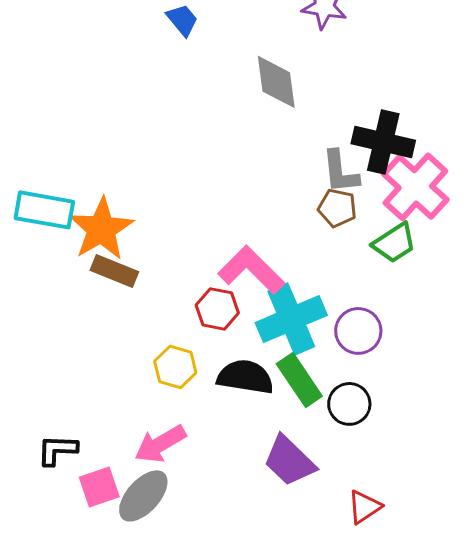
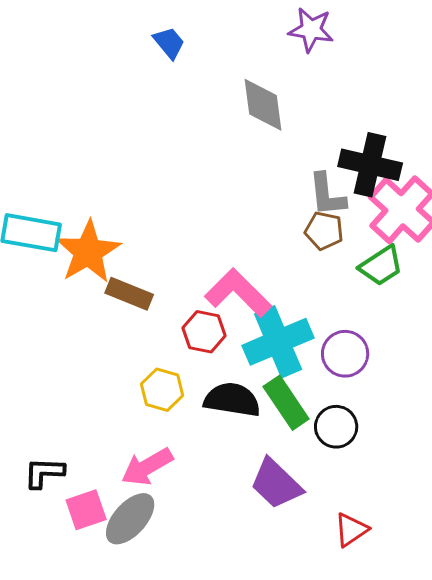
brown rectangle: (114, 271) -> (129, 294), moved

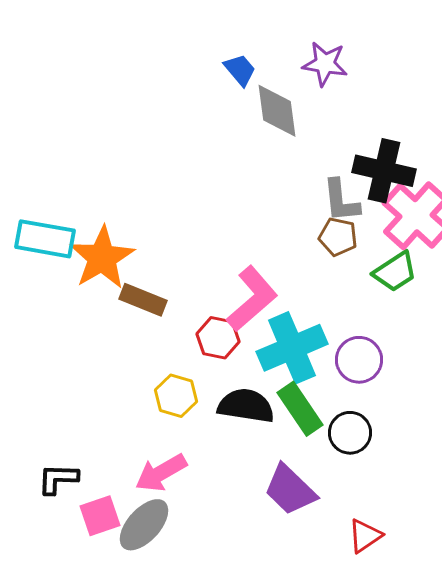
purple star: (311, 30) -> (325, 64), moved
blue trapezoid: (169, 43) -> (240, 70), moved
pink L-shape: (238, 293) -> (252, 299), turned 94

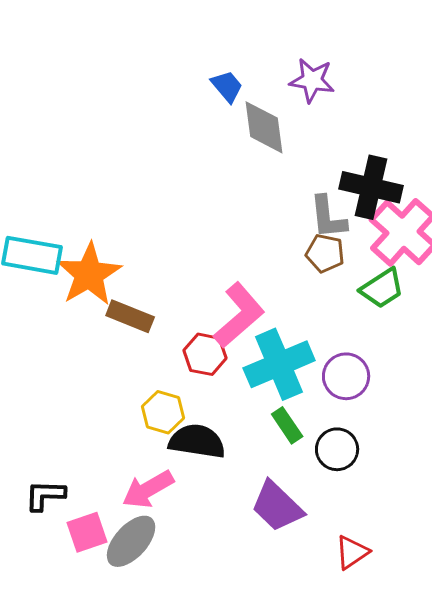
black semicircle: (246, 406) -> (197, 441), moved
green rectangle: (300, 409) -> (287, 425), size x0.7

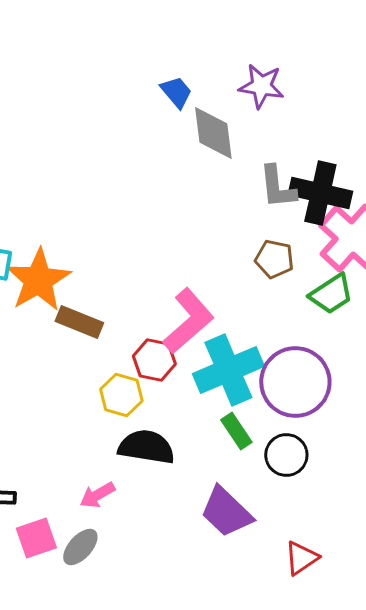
gray L-shape: (328, 217) -> (277, 187), moved
purple circle: (346, 376) -> (295, 382), size x1.5
yellow hexagon: (163, 412) -> (121, 395), moved
pink arrow: (148, 489) -> (97, 495), size x0.7
gray ellipse: (131, 541) -> (80, 547), size x0.7

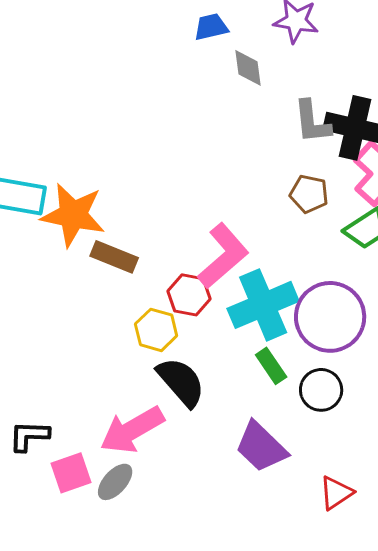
blue trapezoid: (176, 92) -> (211, 27), turned -63
gray diamond: (213, 133) -> (248, 68), size x0.7
orange star: (38, 280) -> (73, 215), turned -30
black semicircle: (146, 447) -> (181, 382), turned 40
pink arrow: (97, 495) -> (132, 430), size x1.8

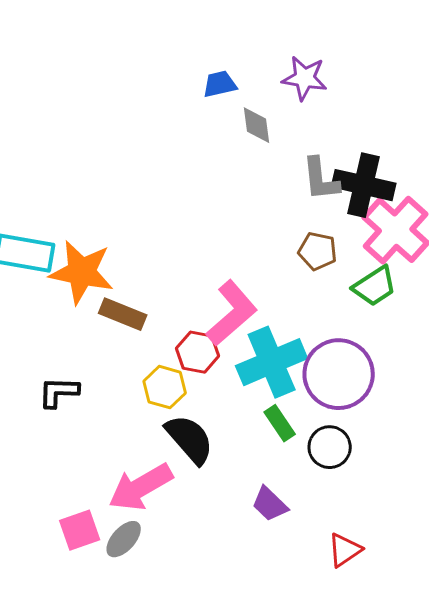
black L-shape: (29, 436) -> (59, 392), moved
purple trapezoid: (261, 447) -> (270, 504), size x0.7

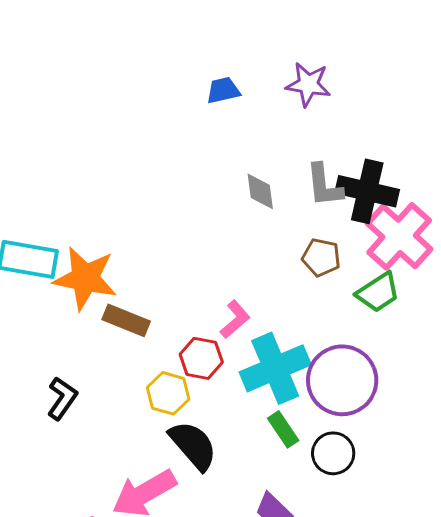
gray diamond: (257, 125) -> (260, 191), moved
pink L-shape: (232, 313) -> (235, 319), size x0.6
black L-shape: (59, 392) -> (62, 398), turned 123

